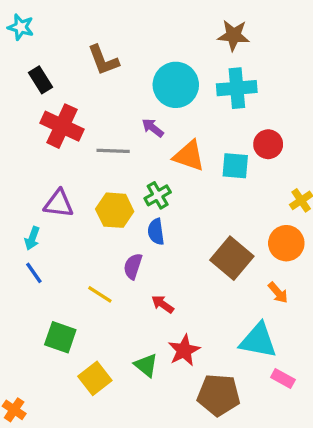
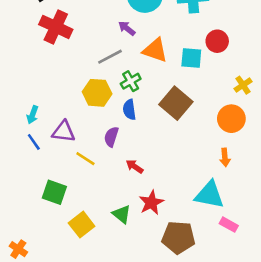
gray line: (113, 151) -> (110, 57), moved, turned -30
purple triangle: (59, 204) -> (64, 132), moved
brown square: (232, 258) -> (176, 103), moved
orange arrow: (278, 293) -> (225, 157), turned 36

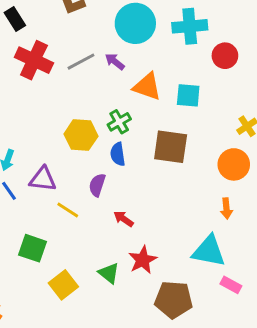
red circle: (217, 41) -> (225, 56), moved
gray line: (110, 57) -> (81, 62), moved
brown square: (176, 103) -> (171, 147), turned -32

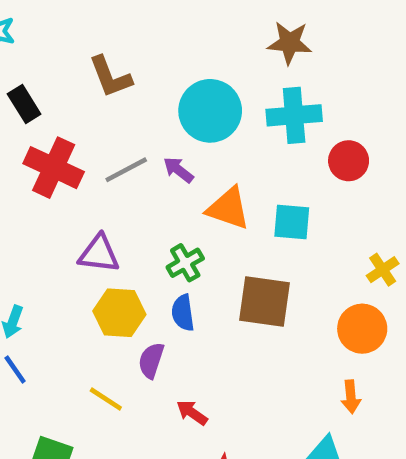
yellow hexagon: (81, 135) -> (119, 313), moved
purple triangle: (43, 179) -> (99, 254), moved

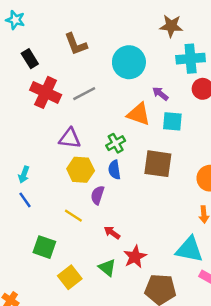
cyan cross: (294, 115) -> (191, 59), moved
purple arrow: (178, 170) -> (160, 94), moved
red arrow: (192, 413) -> (112, 233), moved

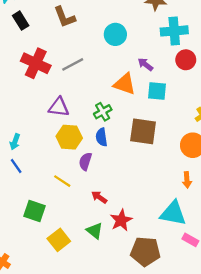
black rectangle: (30, 59) -> (21, 21), moved
cyan circle: (129, 62) -> (115, 34), size x0.7

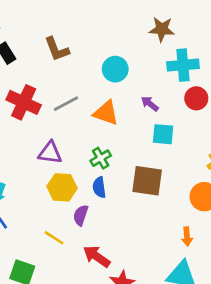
orange triangle: (125, 84) -> (106, 113), moved
orange arrow: (187, 180) -> (187, 237), moved
red arrow: (99, 197) -> (97, 256), size x1.5

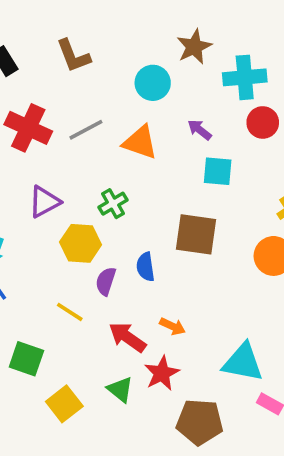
brown star: (162, 29) -> (194, 47), moved, turned -30
purple triangle: (50, 153) -> (44, 202), moved, turned -35
green cross: (101, 158) -> (113, 204), moved
blue semicircle: (99, 187) -> (145, 267), moved
orange arrow: (187, 237) -> (173, 326), moved, turned -60

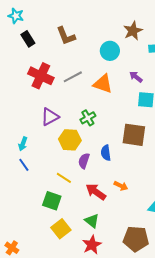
green square: (26, 359) -> (52, 201), moved
red star: (162, 373) -> (92, 245), moved

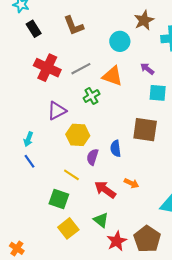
green cross: (88, 118) -> (91, 96), moved
brown pentagon: (136, 239) -> (147, 239), turned 30
red star: (92, 245) -> (117, 241), moved

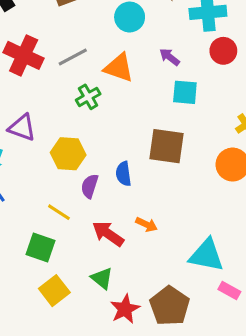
purple triangle: (57, 111) -> (22, 128), moved, turned 48

